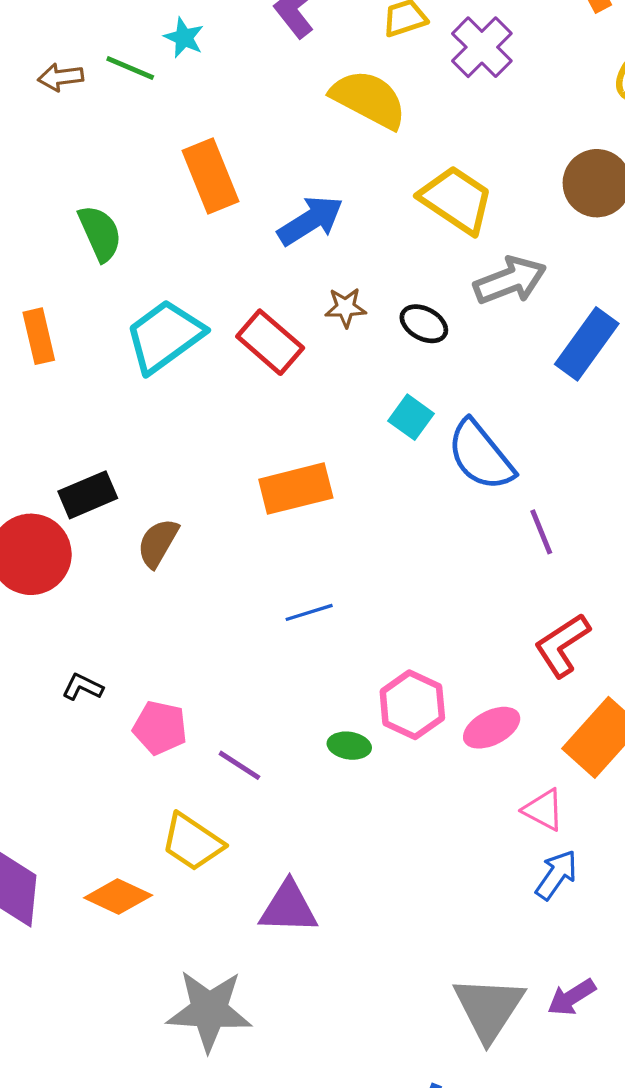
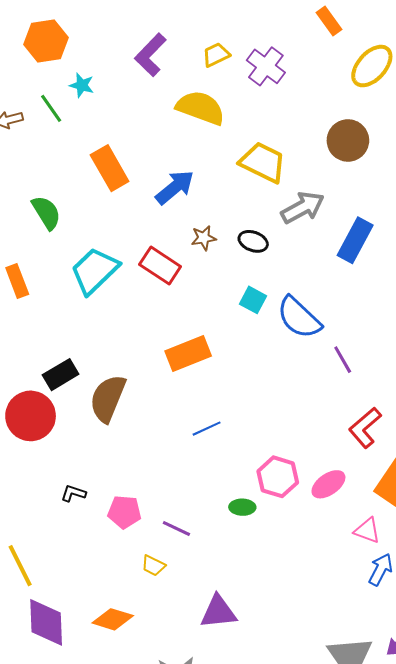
green line: (130, 68) -> (51, 108), turned 40
brown semicircle: (158, 543) -> (108, 398), size x1.5
yellow trapezoid: (192, 842) -> (153, 565), moved, size x0.6

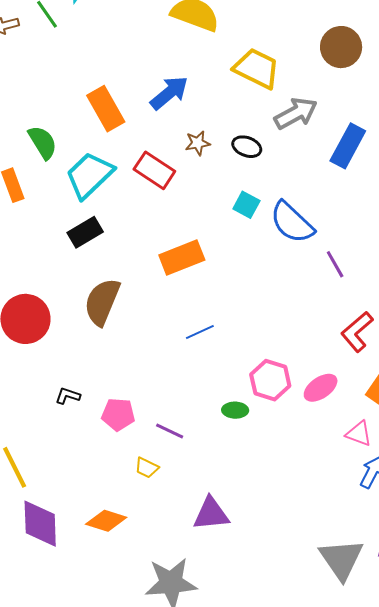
orange rectangle: (110, 168) -> (106, 109), moved
green semicircle: (46, 213) -> (43, 142), moved
black rectangle: (61, 375) -> (85, 232), moved

